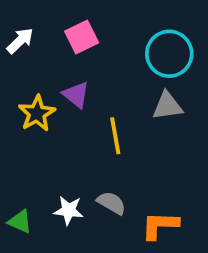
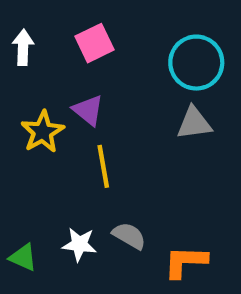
white arrow: (20, 41) -> (23, 47), turned -44
yellow line: (115, 136) -> (103, 166), moved

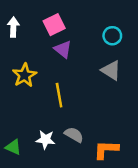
cyan circle: (196, 63) -> (112, 36), size x0.6
purple triangle: (88, 110) -> (63, 49), moved
gray triangle: (194, 123) -> (111, 70), turned 40

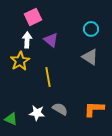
pink square: (54, 25) -> (33, 17), moved
white arrow: (13, 27) -> (27, 40), moved
orange L-shape: (106, 150) -> (94, 109), moved

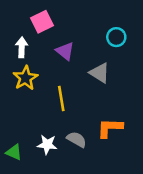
white arrow: (27, 40) -> (22, 47), moved
gray triangle: (90, 57) -> (100, 73), moved
orange L-shape: (94, 109) -> (110, 128), moved

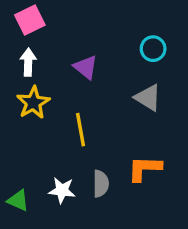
pink square: (42, 22) -> (30, 20), moved
gray triangle: (100, 73) -> (148, 98), moved
gray semicircle: (77, 139) -> (101, 184), turned 60

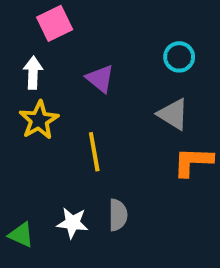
pink square: (30, 20) -> (55, 23), moved
orange L-shape: (145, 168) -> (193, 162), moved

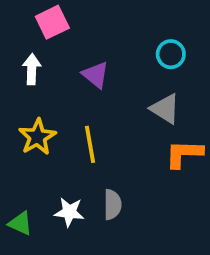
yellow star: (39, 120) -> (37, 137), moved

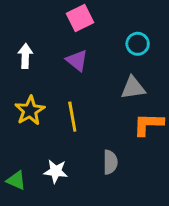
pink square: (52, 22) -> (80, 18), moved
gray triangle: (165, 109) -> (133, 88), turned -40
gray semicircle: (113, 205) -> (110, 162), moved

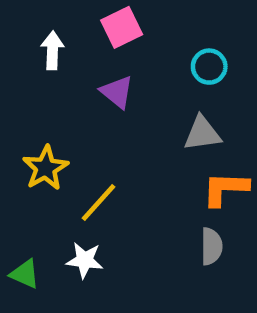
white arrow: (25, 56) -> (52, 50), moved
yellow line: (72, 117) -> (99, 203), moved, turned 52
gray semicircle: (110, 162) -> (211, 246), moved

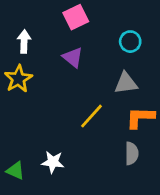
white arrow: (52, 50) -> (24, 42), moved
yellow star: (46, 168) -> (18, 79), moved
yellow line: (99, 203) -> (91, 116), moved

